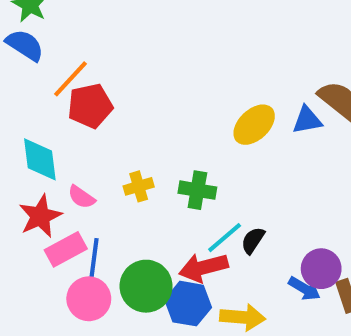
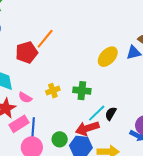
orange line: (71, 79) -> (45, 39), moved
green circle: (146, 286) -> (60, 139), size x0.6

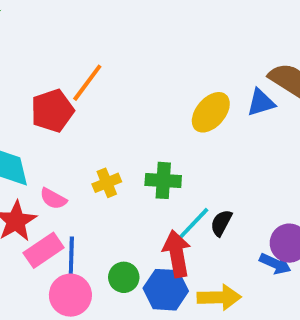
red arrow: (87, 128) -> (177, 254), turned 100

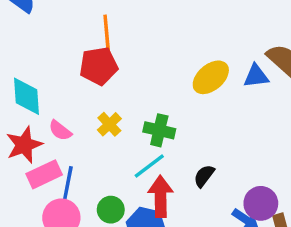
orange line: (87, 83) -> (107, 34), turned -51
red pentagon: (52, 111) -> (99, 66), moved
yellow cross: (107, 183) -> (109, 124), turned -30
cyan line: (194, 223) -> (149, 166), moved

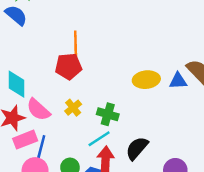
yellow ellipse: (211, 77) -> (146, 80), turned 30
pink semicircle: (60, 131) -> (38, 110), size x1.5
black semicircle: (204, 176) -> (137, 148), size x1.5

